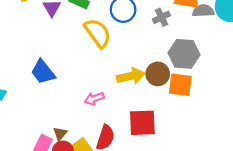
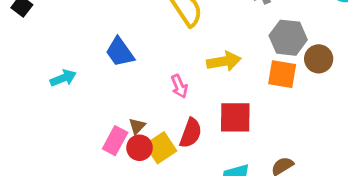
brown circle: (158, 74) -> (319, 59), moved
pink arrow: (94, 99) -> (179, 86), turned -96

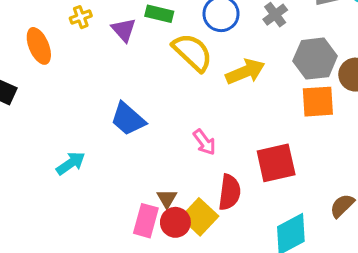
yellow arrow: (224, 61) -> (245, 72), moved

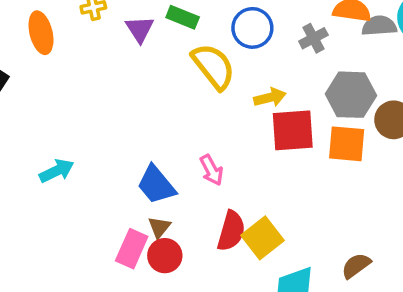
yellow arrow: (245, 72) -> (270, 97), size x0.7
blue trapezoid: (128, 119) -> (156, 185), moved
red square: (276, 163) -> (293, 130), moved
yellow square: (200, 217) -> (263, 238), moved

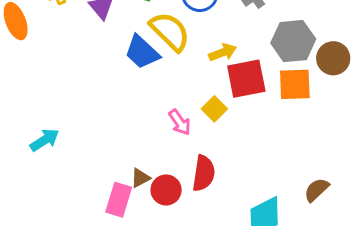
blue trapezoid: (156, 185) -> (142, 52), moved
brown triangle: (159, 227) -> (140, 178), turned 30
yellow square: (263, 238) -> (214, 109), moved, size x0.7
red circle: (165, 256) -> (166, 190), moved

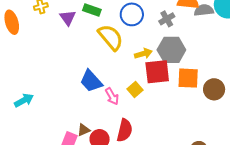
gray hexagon: (293, 41) -> (171, 50), moved
blue trapezoid: (142, 52) -> (91, 81), moved
brown circle: (333, 58) -> (214, 89), moved

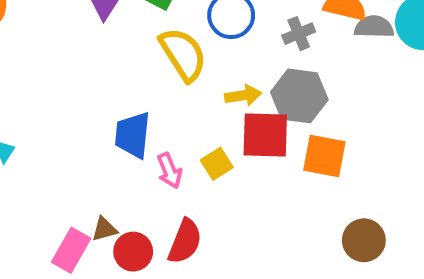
blue trapezoid: (91, 81) -> (133, 135), turned 40
brown circle: (214, 89) -> (364, 240), moved

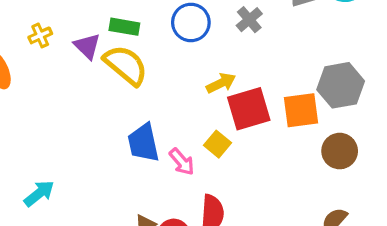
yellow semicircle: (183, 54) -> (126, 65), moved
gray hexagon: (299, 96) -> (341, 85), moved
brown circle: (364, 240) -> (340, 151), moved

